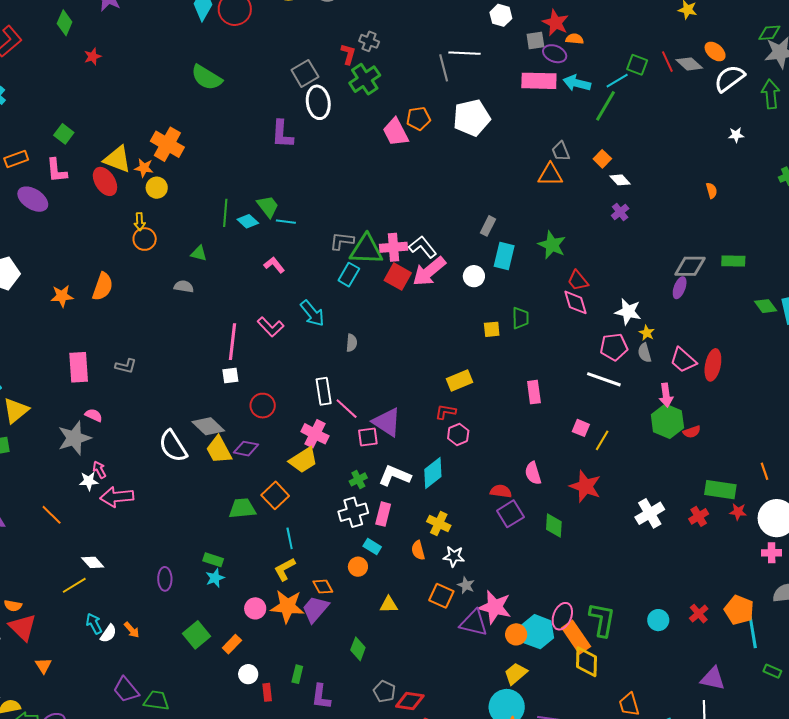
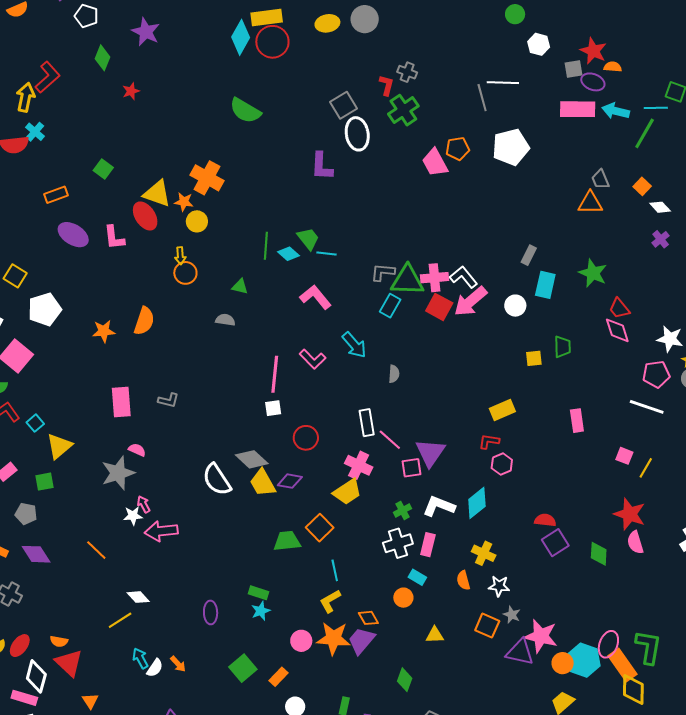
cyan line: (617, 81) -> (656, 108), turned 30
pink L-shape: (57, 170) -> (114, 238), moved
pink L-shape: (274, 265) -> (315, 297), size x1.5
purple triangle: (387, 422) -> (430, 453), turned 32
pink semicircle: (533, 473) -> (635, 542), moved

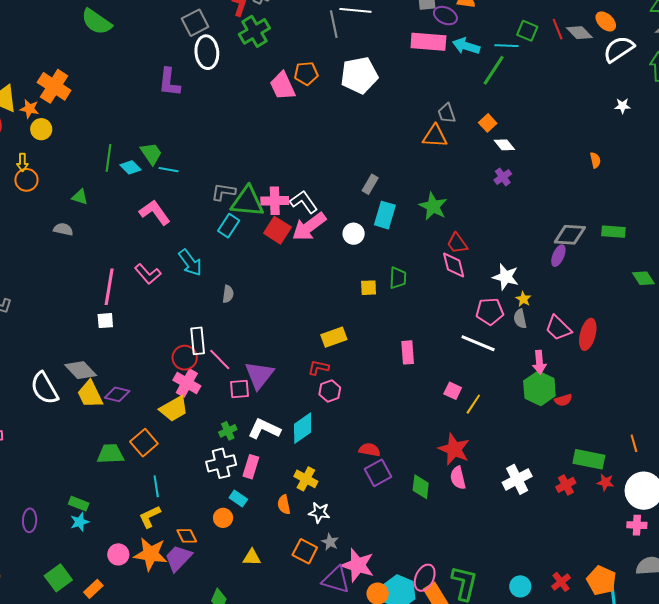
red circle: (306, 438) -> (185, 358), moved

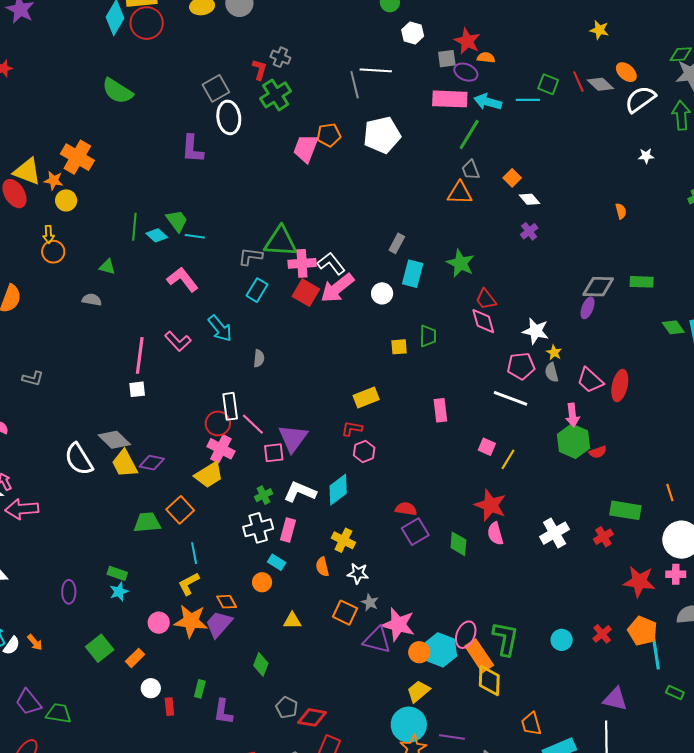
green line: (494, 70) -> (469, 135), moved
pink trapezoid: (283, 86) -> (306, 148), turned 48
green triangle: (247, 202) -> (281, 242), moved
red star: (605, 482) -> (639, 582), moved, size x1.8

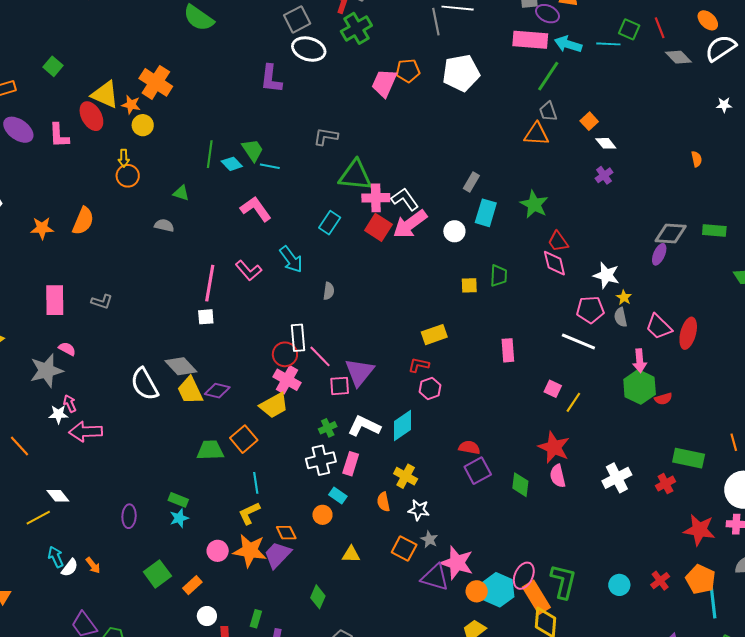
gray diamond: (600, 84) -> (678, 57), moved
white ellipse: (229, 117) -> (309, 49), turned -68
gray L-shape: (250, 256) -> (326, 137), moved

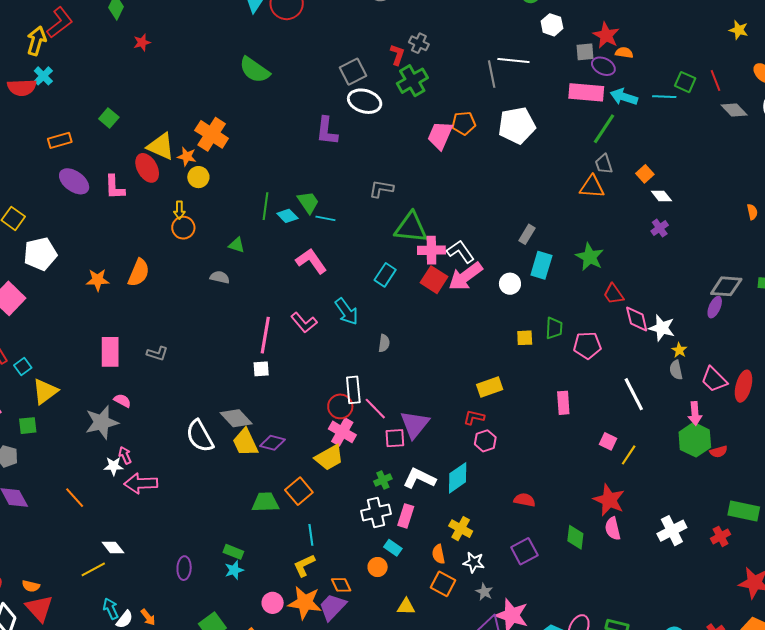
pink diamond: (554, 263) -> (637, 319), moved
pink pentagon: (590, 310) -> (587, 345), moved
white line: (578, 341) -> (634, 394), turned 40
purple square: (478, 471) -> (524, 551), moved
orange square: (404, 549) -> (443, 584), moved

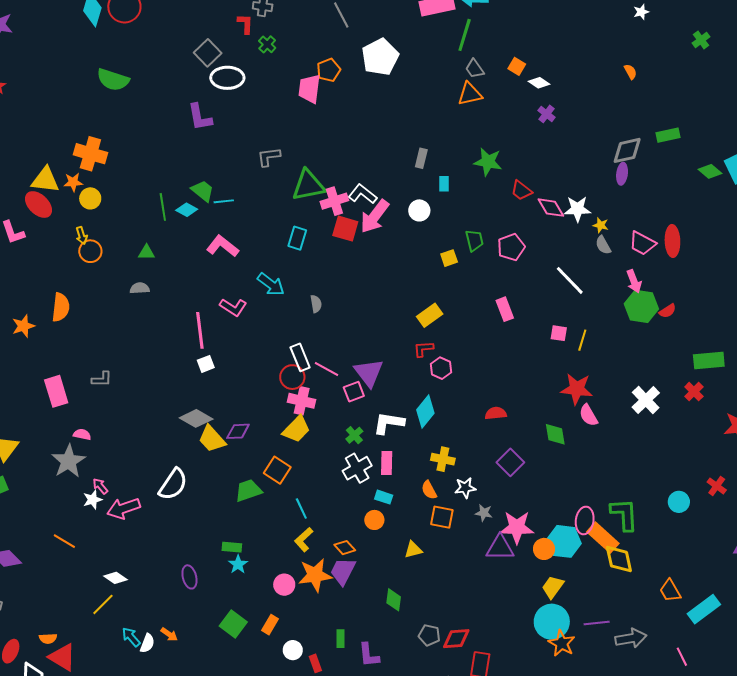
green cross: (412, 81) -> (267, 44), size x0.6
cyan rectangle: (541, 265) -> (444, 184), size x0.6
white semicircle: (200, 436) -> (173, 484), moved, turned -100

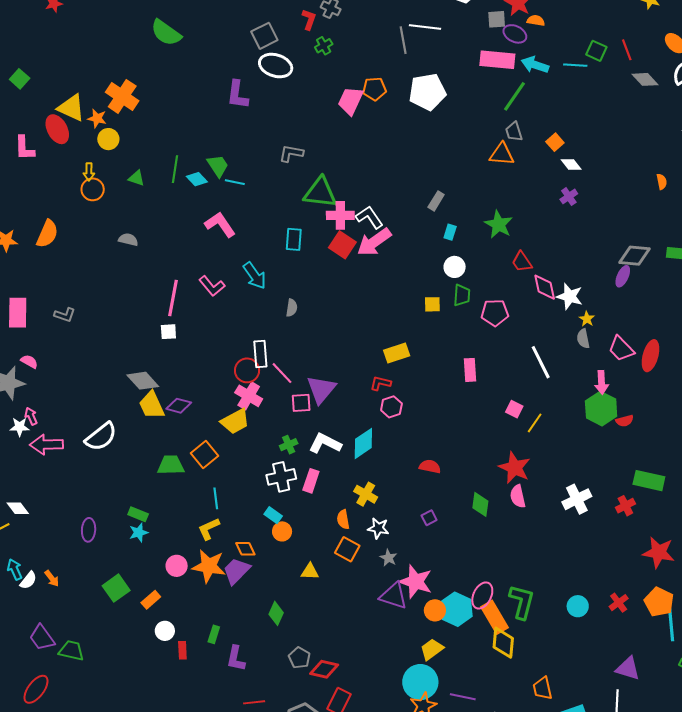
white circle: (419, 210) -> (455, 267), moved
cyan rectangle: (297, 238) -> (294, 239), turned -30
green triangle: (146, 252) -> (136, 178), moved
purple square: (510, 462) -> (429, 518), size x0.6
cyan rectangle: (384, 497) -> (273, 515), moved

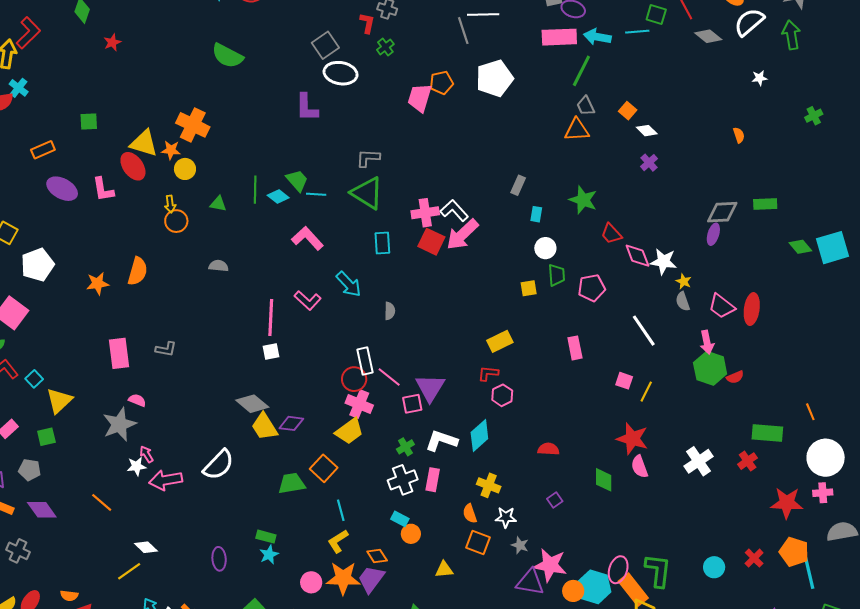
green square: (20, 79) -> (89, 121), turned -36
green triangle: (320, 193) -> (367, 193), moved, turned 33

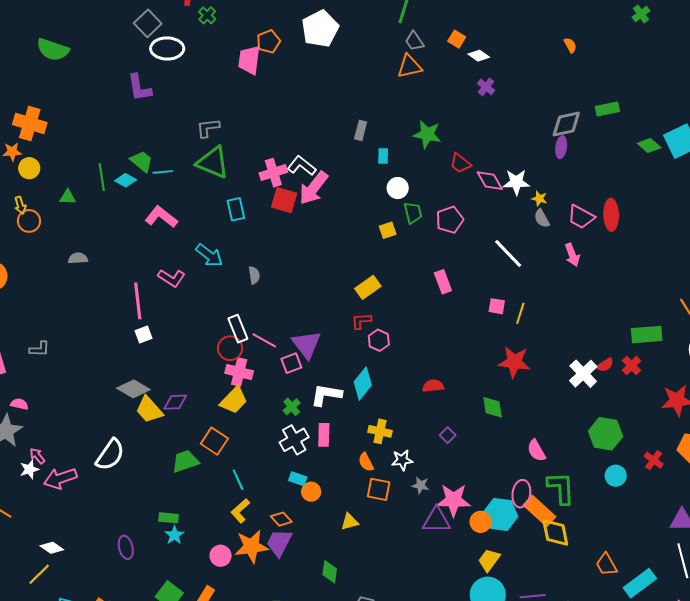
green hexagon: (710, 368) -> (606, 434), moved
red semicircle: (735, 377) -> (605, 365), moved
pink semicircle: (640, 467) -> (536, 451), moved

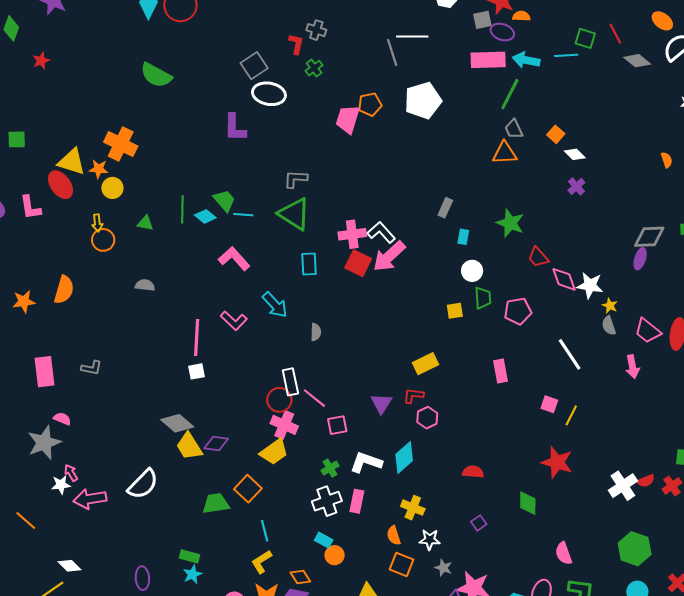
purple triangle: (306, 344) -> (381, 403), moved, size x0.7

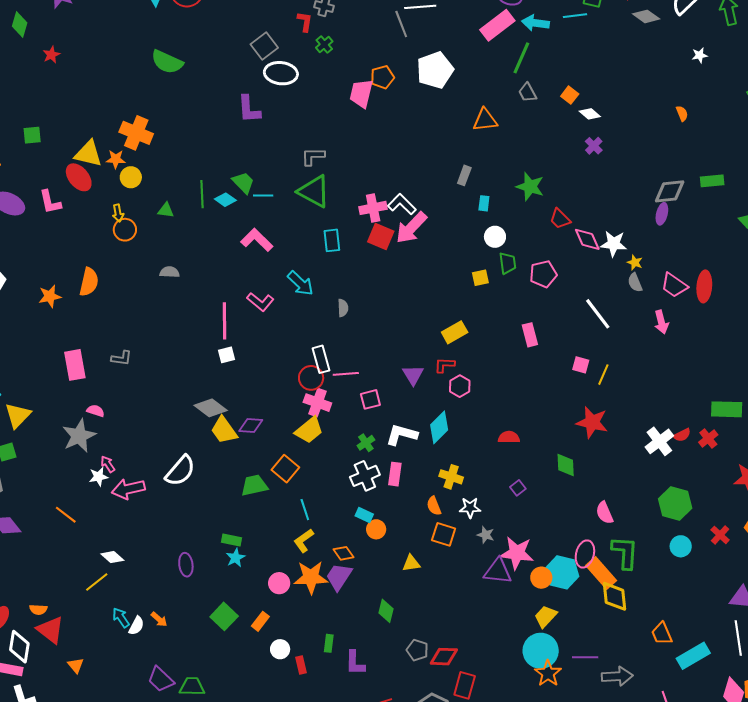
pink rectangle: (488, 60) -> (497, 25), turned -32
orange triangle: (505, 153) -> (485, 120), moved
pink line: (314, 398) -> (346, 374), turned -40

